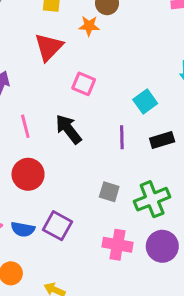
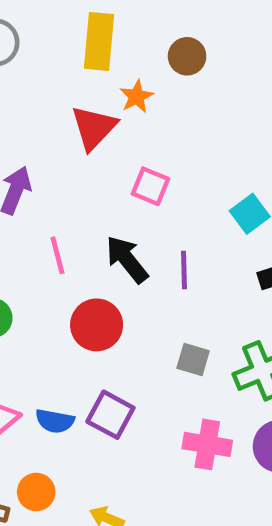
orange star: (89, 26) -> (137, 97), moved, turned -30
purple line: (122, 137) -> (184, 270), moved
red circle: (28, 174) -> (97, 325), moved

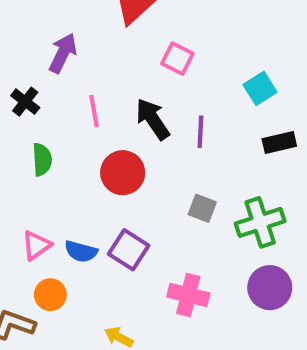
pink cross: (207, 444) -> (188, 295), moved
orange circle: (36, 492) -> (50, 295), moved

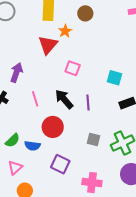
cyan square: (260, 88) -> (114, 78), turned -35
green semicircle: (42, 160) -> (13, 140), moved, turned 56
blue semicircle: (81, 251) -> (32, 146), moved

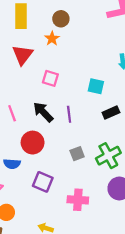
orange star: (65, 31) -> (52, 39), moved
gray square: (94, 140) -> (77, 154), turned -32

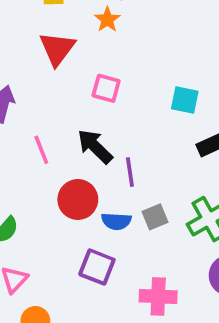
purple line: (69, 114) -> (130, 172), moved
blue semicircle: (12, 164) -> (116, 221), moved

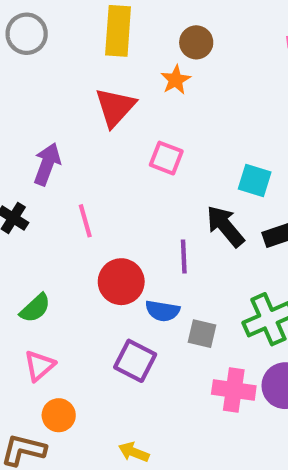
black arrow: (95, 146) -> (225, 226), moved
gray square: (155, 217) -> (202, 334), moved, turned 30
pink cross: (158, 296) -> (234, 390), moved

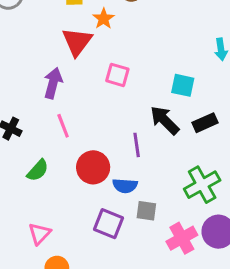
orange star: (176, 80) -> (104, 19), moved
purple arrow: (47, 164) -> (53, 83), moved
green semicircle: (35, 308) -> (38, 170), moved
gray square: (202, 334) -> (146, 211), moved
pink cross: (234, 390) -> (182, 238), turned -32

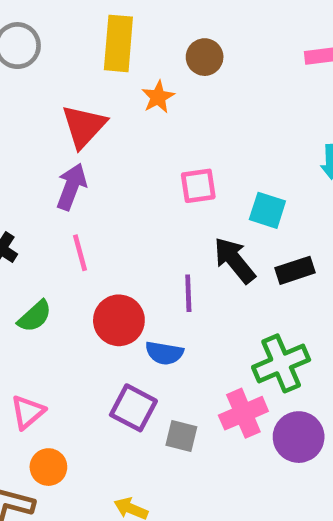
red triangle: (77, 42) -> (84, 126), moved
pink square: (117, 75) -> (198, 186), moved, turned -30
gray square: (146, 211) -> (181, 436), moved
pink cross: (182, 238) -> (243, 413), moved

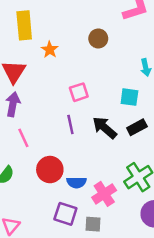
brown circle: (205, 57) -> (98, 38), moved
cyan square: (267, 210) -> (129, 97), moved
purple line: (188, 293) -> (70, 124), moved
pink cross: (243, 413) -> (104, 194), moved

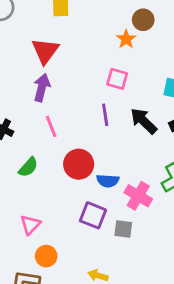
orange star: (50, 50) -> (126, 39), moved
pink square: (79, 92) -> (117, 79), turned 30
pink cross: (104, 194) -> (138, 196), turned -30

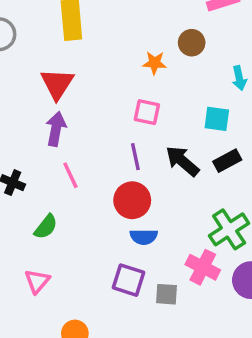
brown circle: (143, 20) -> (192, 43), moved
orange star: (126, 39) -> (155, 63), turned -30
red circle: (79, 164) -> (132, 200), moved
pink cross: (138, 196) -> (203, 267), moved
pink triangle: (30, 225) -> (37, 281), moved

